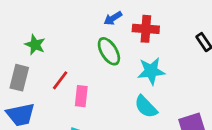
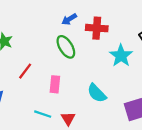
cyan star: (151, 71) -> (121, 56), moved, turned -30
pink rectangle: (81, 96) -> (55, 84), moved

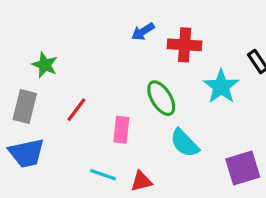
green ellipse: (66, 47) -> (161, 98), moved
red triangle: (68, 118) -> (141, 181), turned 48

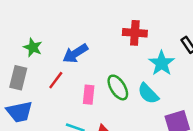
blue arrow: (143, 32) -> (75, 53), moved, size x1.5
green ellipse: (161, 98) -> (118, 87), moved
cyan semicircle: (185, 143) -> (148, 94), moved

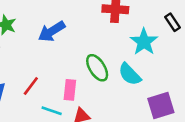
red line: (56, 80) -> (31, 86), moved
pink rectangle: (89, 95) -> (70, 90), moved

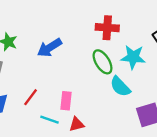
cyan star: (144, 42) -> (133, 57), turned -30
green ellipse: (97, 68) -> (103, 62), moved

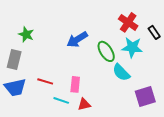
red cross: (107, 28) -> (128, 22), moved, turned 30
blue arrow: (49, 48) -> (77, 39), moved
red line: (31, 97) -> (45, 81), turned 70

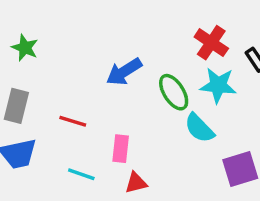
green star: (26, 34) -> (25, 48), moved
red line: (45, 81) -> (73, 121), moved
cyan line: (61, 100) -> (81, 174), moved

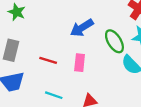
pink rectangle: (121, 149) -> (80, 63), moved

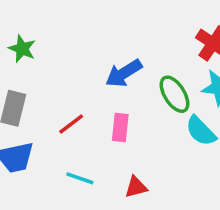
red line: (48, 60) -> (71, 124), turned -54

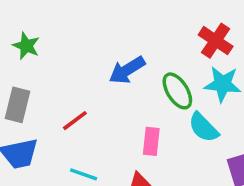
pink rectangle: (120, 127) -> (151, 141), moved

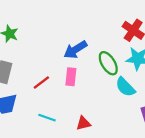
pink rectangle: (151, 141) -> (71, 77), moved

